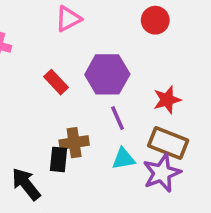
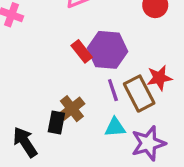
red rectangle: (56, 82) -> (82, 51), moved
brown cross: (74, 143) -> (72, 109), turned -35
brown rectangle: (168, 143) -> (139, 94), moved, turned 36

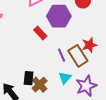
purple hexagon: (107, 50) -> (59, 16), moved
brown cross: (72, 109) -> (40, 85), moved
cyan triangle: (115, 127) -> (65, 78), turned -40

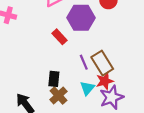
red star: (89, 45) -> (105, 81), moved
black rectangle: (29, 78) -> (54, 79), moved

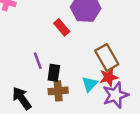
purple line: (84, 62) -> (38, 61), moved
brown cross: (58, 96) -> (58, 91), turned 36

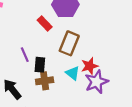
brown rectangle: (107, 58) -> (69, 43), moved, turned 55
cyan triangle: (90, 84) -> (73, 73), turned -32

